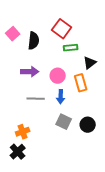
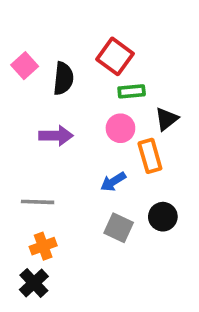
pink circle: (58, 76) -> (120, 128), moved
blue arrow: (61, 97) -> (113, 182), turned 56
gray line: (36, 99) -> (38, 202), moved
black circle: (88, 125) -> (163, 217), moved

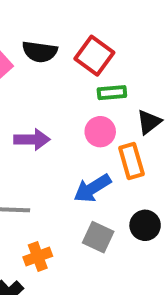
black semicircle: (63, 78) -> (40, 52), moved, turned 92
blue arrow: (113, 182) -> (92, 188), size x1.4
orange cross: (43, 246) -> (38, 257), moved

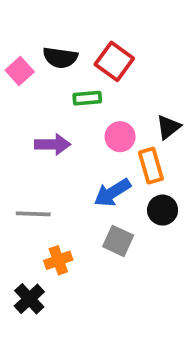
green rectangle: (112, 93) -> (87, 98), moved
black circle: (145, 225) -> (163, 210), moved

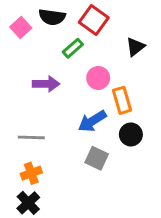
green rectangle: (87, 98) -> (73, 48), turned -36
black triangle: (168, 127) -> (135, 47), moved
orange cross: (58, 260) -> (31, 173), moved

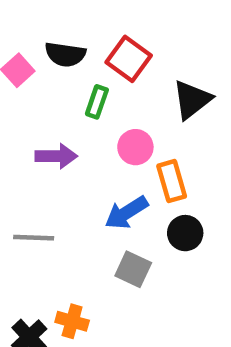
black triangle: (135, 47) -> (192, 100), size x1.4
green rectangle: (73, 48) -> (97, 102), turned -30
orange cross: (31, 173) -> (72, 321), moved, turned 36

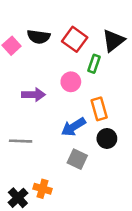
black triangle: (192, 100) -> (113, 41), moved
green rectangle: (97, 102) -> (94, 64), moved
pink circle: (135, 147) -> (71, 82), moved

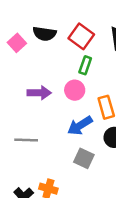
green rectangle: (94, 64) -> (85, 65), moved
pink circle: (71, 82) -> (75, 90), moved

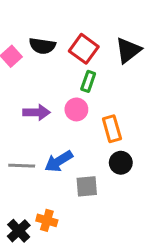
blue arrow: (80, 126) -> (59, 161), moved
gray square: (84, 158) -> (87, 186), turned -30

